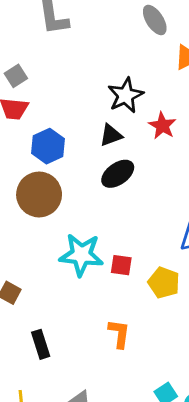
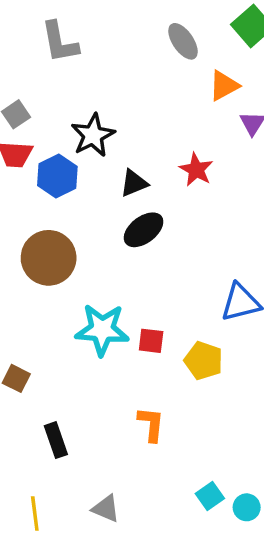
black star: (126, 95) -> (93, 135), moved
blue hexagon: (48, 146) -> (57, 176), moved

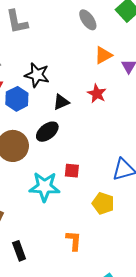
orange triangle: (224, 86) -> (103, 55), moved
black star: (93, 135) -> (37, 75), turned -30
black ellipse: (144, 230) -> (47, 132), moved
red square: (151, 341) -> (72, 171), moved

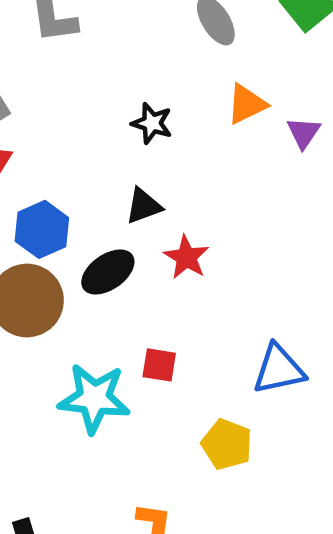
black star: (37, 75) -> (152, 123), moved, size x0.7
red star: (97, 94) -> (186, 257), moved
blue hexagon: (17, 99) -> (42, 229), moved

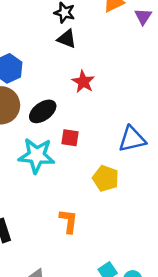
black triangle: (144, 206) -> (67, 39), moved, turned 42
black ellipse: (108, 272) -> (43, 111), moved

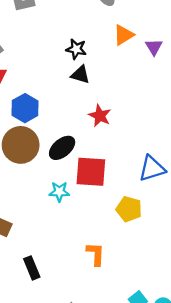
red square: (70, 138) -> (91, 172), size x1.8
cyan star: (37, 155) -> (59, 192), size x0.6

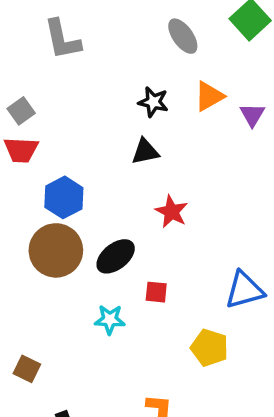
black star: (76, 49) -> (153, 102), moved
black triangle: (80, 75) -> (145, 152), turned -30
red square: (91, 172) -> (156, 292), size x0.5

